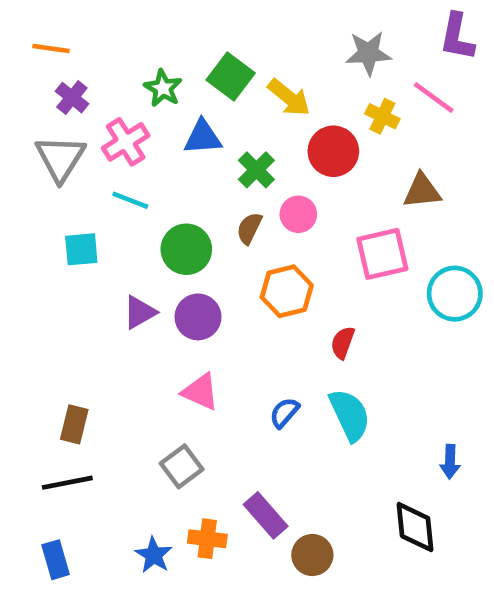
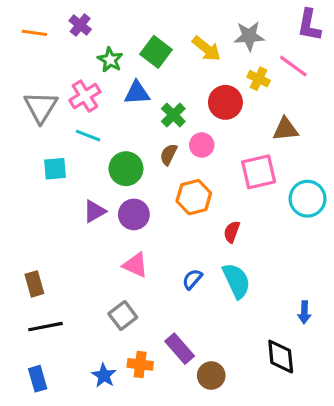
purple cross: (72, 98) -> (80, 25), moved
yellow arrow: (289, 98) -> (206, 49), moved
brown rectangle: (74, 424) -> (34, 284), moved, turned -30

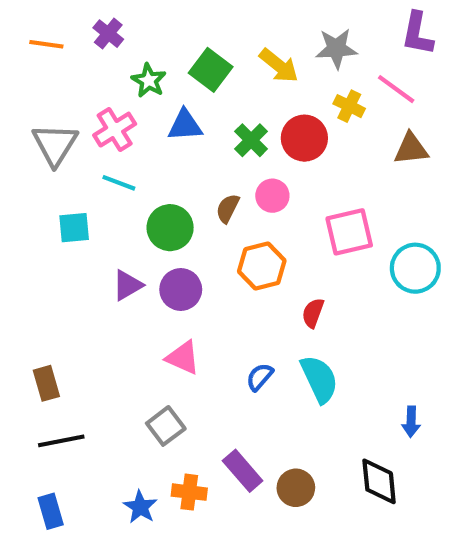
green cross: (173, 115) -> (251, 140), moved
brown triangle: (285, 129) -> (411, 149), moved
brown circle: (211, 375) -> (296, 488), moved

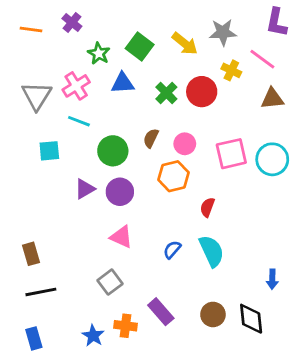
pink circle: (272, 196) -> (185, 144), moved
cyan circle: (415, 268) -> (272, 159), moved
brown circle: (296, 488) -> (213, 314), moved

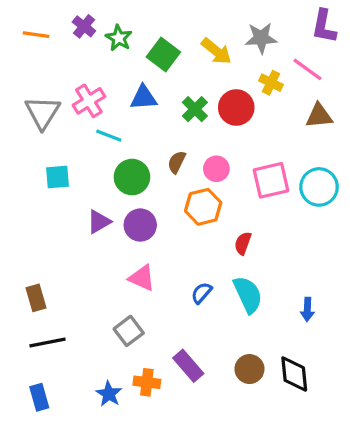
green star: (99, 53) -> (119, 38), moved
cyan line: (79, 121) -> (109, 136), moved
blue arrow: (272, 279) -> (307, 309), moved

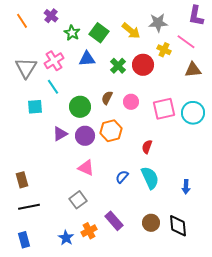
orange line: (36, 35) -> (22, 21), turned 49
green star: (119, 38) -> (72, 33), moved
cyan line: (109, 136) -> (53, 87), moved, turned 35
orange hexagon: (203, 207) -> (111, 131), moved
orange cross: (147, 382) -> (89, 231), turned -35

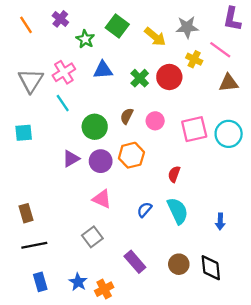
green square: (99, 33) -> (117, 26), moved
cyan square: (35, 107) -> (24, 133), moved
orange cross: (89, 231) -> (104, 289), moved
blue rectangle: (24, 240) -> (40, 282), moved

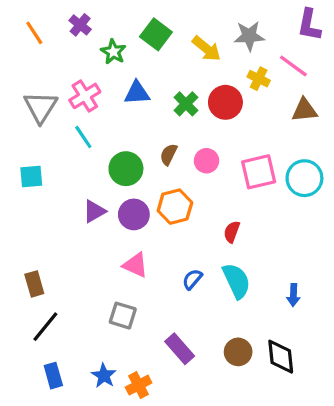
gray square: (92, 237) -> (123, 316), turned -36
black line: (34, 245) -> (45, 327), turned -40

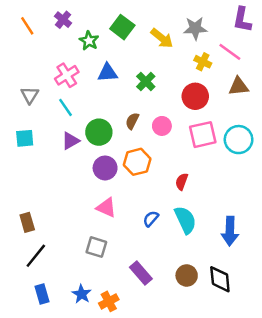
red circle: (225, 102) -> (195, 96), moved
gray triangle: (41, 107) -> (30, 95), moved, size x0.7
purple triangle: (94, 211) -> (70, 141), moved
blue arrow: (293, 295) -> (230, 231), size x1.6

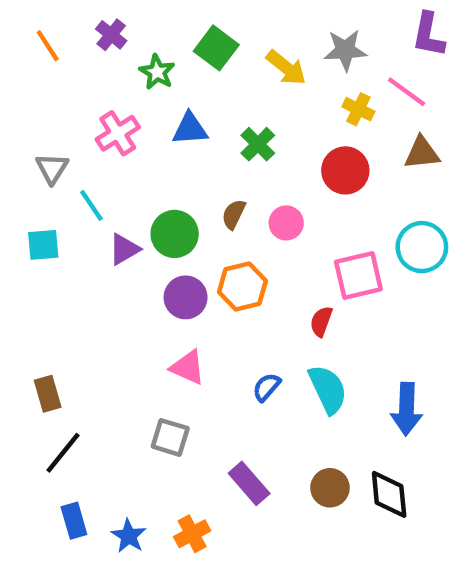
cyan line: (65, 107) -> (91, 205), moved
pink square: (203, 135) -> (358, 276), moved
blue star: (82, 294) -> (129, 536), moved

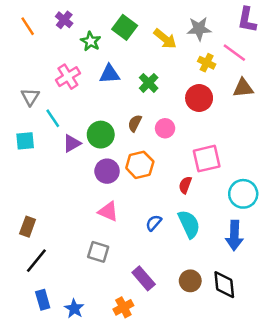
cyan circle: (422, 247) -> (243, 194), moved
brown rectangle: (48, 394) -> (28, 227), turned 36
orange cross: (192, 534) -> (123, 307), moved

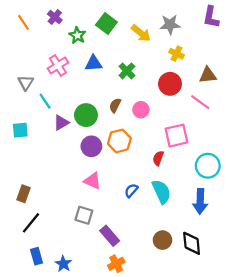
pink line: (234, 53) -> (200, 102), moved
cyan square: (25, 141) -> (20, 130), moved
purple rectangle: (144, 278) -> (110, 236), moved
orange cross: (123, 307) -> (116, 264), moved

